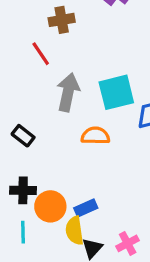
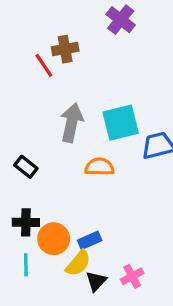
red line: (41, 54) -> (44, 65), moved
yellow semicircle: (74, 231) -> (78, 263), turned -132

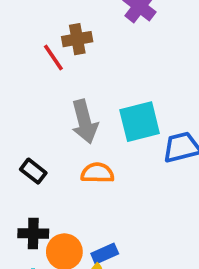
gray arrow: (72, 123) -> (85, 122), turned 153
orange semicircle: (99, 167) -> (97, 173), moved

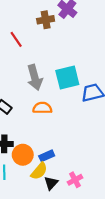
brown cross: (77, 39) -> (46, 20), moved

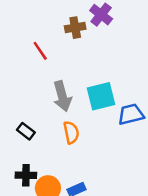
orange semicircle: (42, 108) -> (71, 132), turned 78

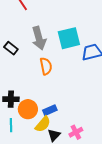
black rectangle: (26, 131) -> (11, 48), moved

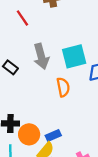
orange semicircle: (46, 66) -> (63, 87), moved

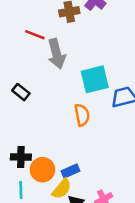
red line: (22, 18) -> (35, 35), turned -35
gray arrow: (41, 56) -> (57, 54), moved

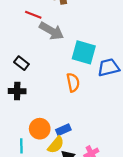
gray arrow: (57, 54) -> (52, 31), turned -45
cyan square: (95, 79) -> (84, 52), turned 30
black cross: (21, 157) -> (17, 91), moved

